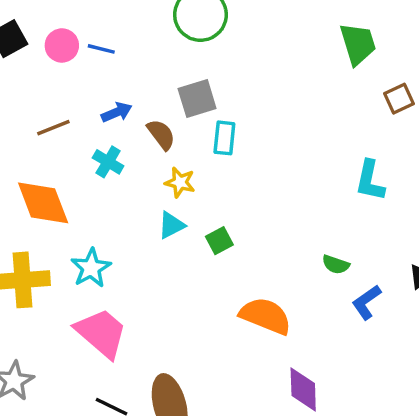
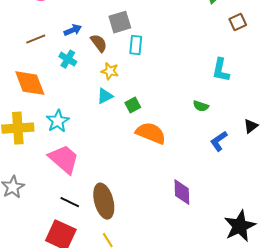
green semicircle: (336, 265) -> (201, 106), moved
orange semicircle: (266, 316) -> (151, 133), moved

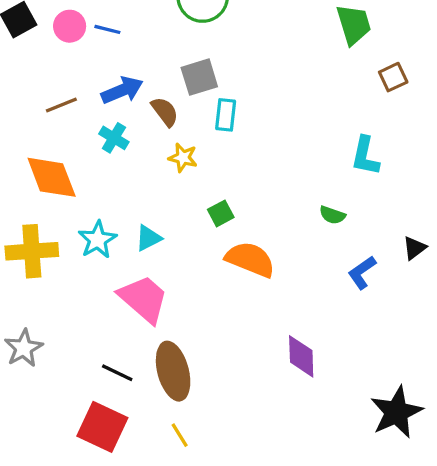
blue arrow: (73, 30) -> (122, 90), size x1.4
cyan triangle: (105, 96) -> (148, 238), moved
pink trapezoid: (64, 159) -> (144, 299), moved

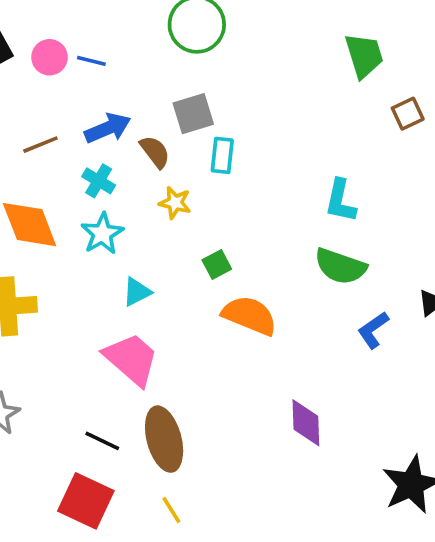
cyan L-shape: (365, 156) -> (340, 201), moved
green semicircle: (332, 215) -> (340, 266), size x1.8
cyan star: (98, 240) -> (102, 234), moved

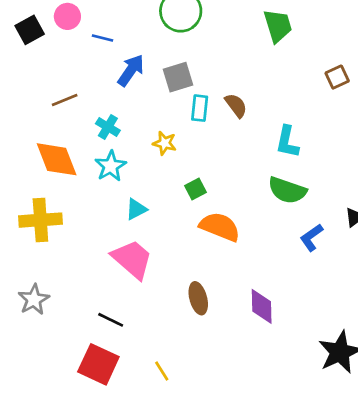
green trapezoid: (364, 55) -> (278, 26), moved
pink circle: (50, 57) -> (67, 16), moved
blue arrow: (108, 128) -> (131, 70), moved, turned -32
brown semicircle: (155, 152) -> (236, 105), moved
brown ellipse: (164, 439) -> (198, 298), moved, size x0.7

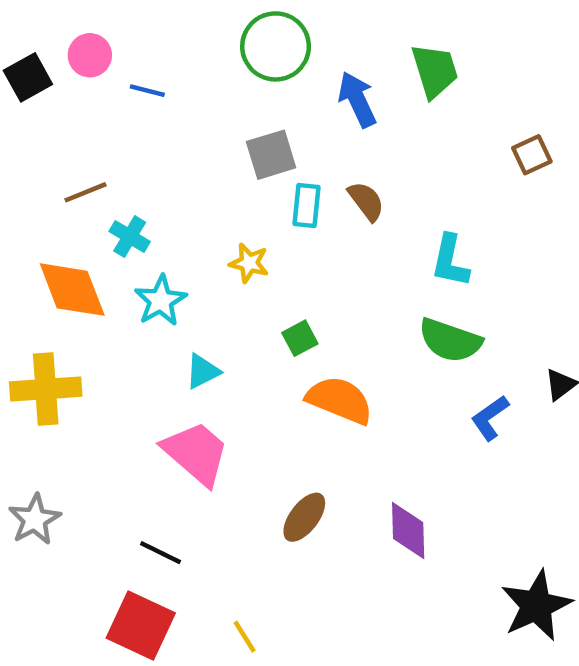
blue arrow: (131, 70) -> (357, 99), moved, turned -60
cyan cross: (108, 127) -> (130, 237), moved
brown ellipse: (198, 298) -> (304, 517), turned 52

